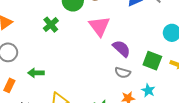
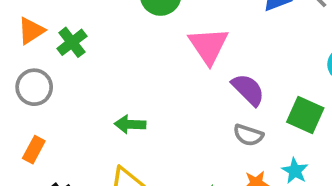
green cross: (51, 25) -> (72, 42), moved
green arrow: (36, 73) -> (130, 124), moved

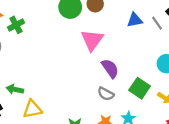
green arrow: (130, 124) -> (15, 89), moved

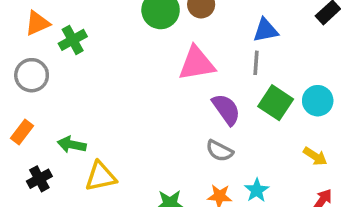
gray line: (157, 23) -> (256, 63), moved, turned 40
pink triangle: (92, 40) -> (197, 63), turned 45
green square: (140, 88) -> (276, 103), moved

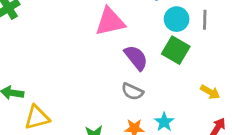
gray line: (256, 63) -> (205, 20), moved
cyan circle: (318, 101) -> (177, 19), moved

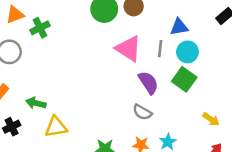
gray line: (205, 20) -> (160, 49), moved
pink triangle: (110, 22) -> (128, 49), turned 40

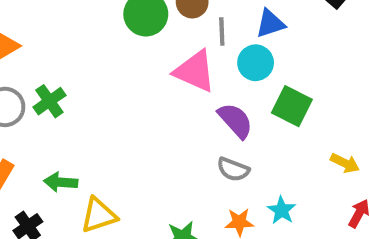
green cross: (40, 28) -> (49, 101), moved
gray line: (160, 49) -> (222, 31), moved
cyan circle: (187, 52) -> (256, 63), moved

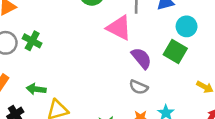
cyan circle: (256, 63) -> (187, 26), moved
green cross: (49, 101) -> (32, 41), turned -30

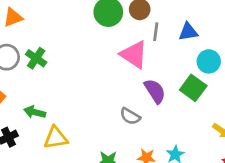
gray semicircle: (139, 87) -> (130, 116), moved

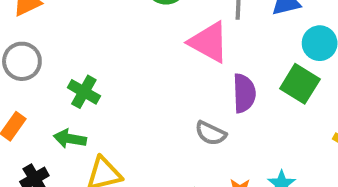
green cross: (36, 58) -> (84, 92), moved
purple semicircle: (155, 91) -> (244, 93), turned 35

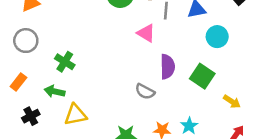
pink triangle: (209, 42) -> (146, 33), size x0.7
green square: (300, 84) -> (202, 76), moved

